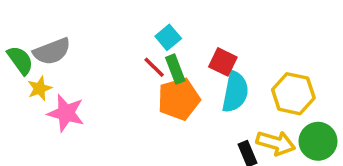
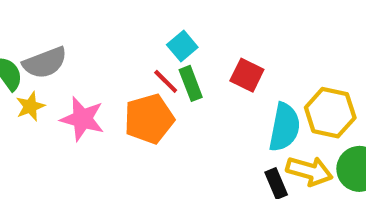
cyan semicircle: (235, 92) -> (284, 127), moved
orange pentagon: (179, 99) -> (149, 119), moved
pink star: (66, 113) -> (82, 119), moved

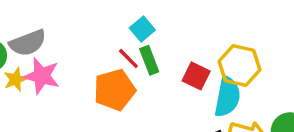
red square: (247, 75) -> (196, 76), moved
yellow hexagon: (330, 113) -> (240, 65), moved
pink star: (82, 119) -> (42, 76), moved

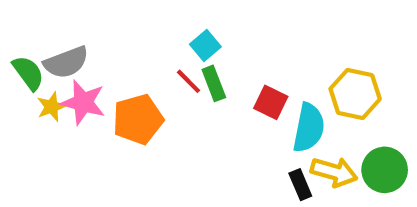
yellow hexagon: (240, 65) -> (355, 94), moved
orange pentagon: (115, 90) -> (138, 119), moved

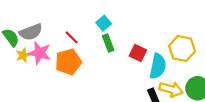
red line: (189, 81) -> (72, 37), moved

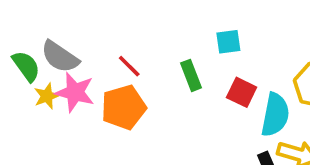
cyan square: (104, 23) -> (228, 42), moved, turned 32
gray semicircle: (31, 32) -> (60, 57), turned 55

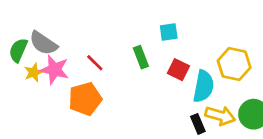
green semicircle: (26, 66) -> (18, 50), turned -120
red line: (129, 66) -> (95, 63), moved
orange pentagon: (124, 107) -> (85, 99), moved

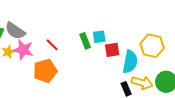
cyan square: (169, 32) -> (99, 37), moved
red square: (178, 70) -> (112, 50), turned -35

